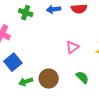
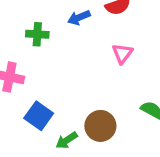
pink triangle: (72, 47) -> (122, 53), moved

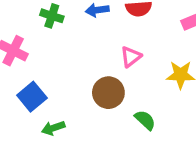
brown circle: (100, 126) -> (108, 93), moved

